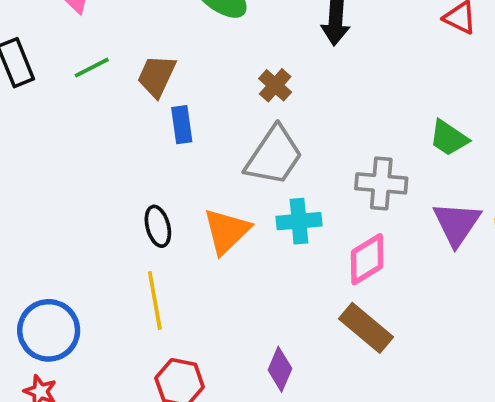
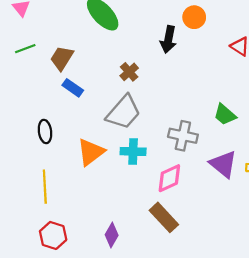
blue rectangle: (182, 125) -> (73, 88), turned -54
purple triangle: (457, 224) -> (223, 164), turned -32
black ellipse: (158, 226) -> (45, 131), moved

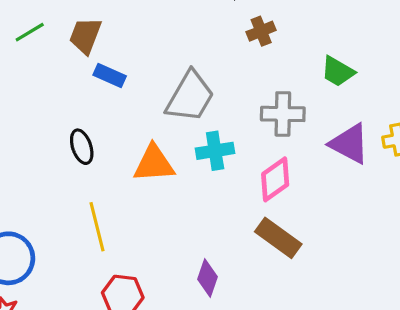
brown cross: (129, 72) -> (261, 31), moved, turned 30
orange triangle: (91, 152) -> (154, 164), turned 44

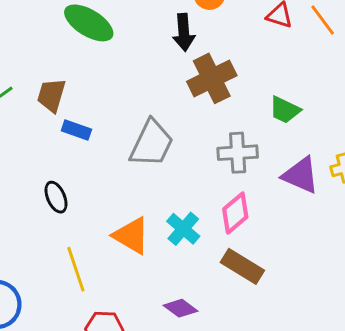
brown cross: (261, 31) -> (212, 78), size x1.8
cyan cross: (215, 151) -> (183, 229), moved, turned -36
orange triangle: (154, 164) -> (131, 236), moved, turned 39
purple diamond: (207, 278) -> (180, 308), turned -68

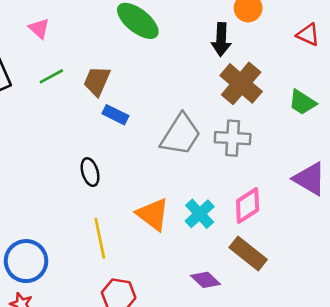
brown cross: (212, 78) -> (241, 83), turned -30
green trapezoid: (285, 110) -> (302, 102), moved
gray cross: (238, 153) -> (233, 138), moved
purple diamond: (180, 308) -> (205, 280), moved

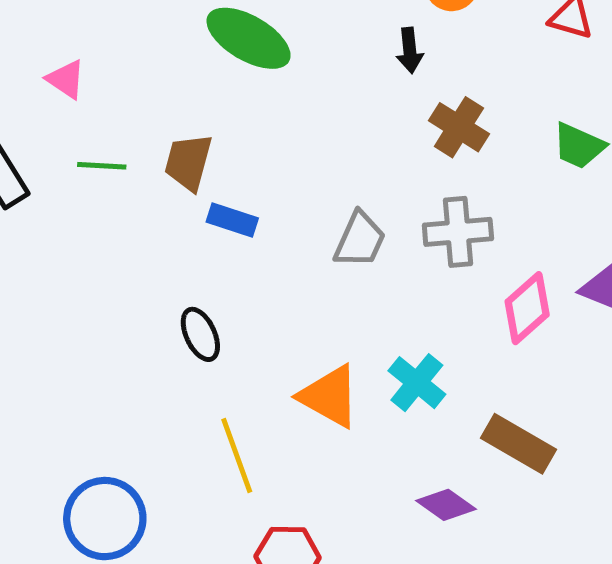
black arrow: (221, 39) -> (410, 50), size x0.7
green line: (51, 76) -> (102, 166), turned 40
brown cross: (241, 83) -> (459, 127), size x0.7
gray trapezoid: (181, 135) -> (360, 240), size x0.7
pink diamond: (248, 205) -> (527, 308), moved

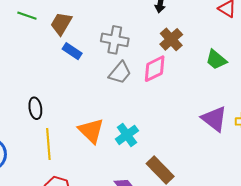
gray cross: (458, 232) -> (115, 40), moved
pink diamond: (527, 308) -> (155, 69), moved
black ellipse: (200, 334) -> (35, 108), moved

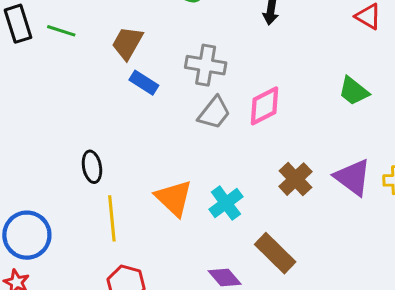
green line: (27, 16) -> (61, 31), moved
brown cross: (171, 39) -> (295, 179), moved

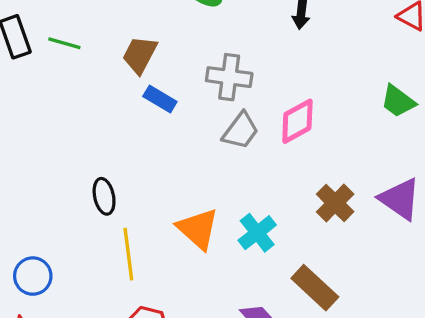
blue circle: (27, 235) -> (33, 276), size x0.7

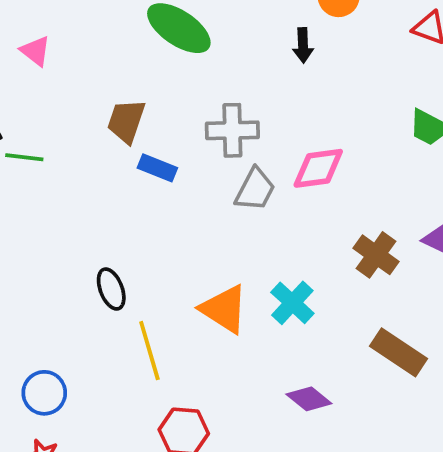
green line: (64, 43) -> (24, 157), moved
pink diamond: (297, 121) -> (318, 168), turned 30
brown rectangle: (315, 288) -> (398, 352), moved

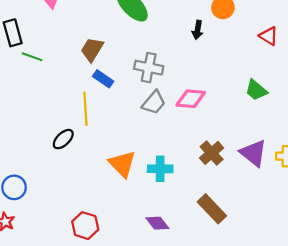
black ellipse: (111, 289) -> (63, 139), turned 55
cyan cross: (292, 303) -> (160, 169), turned 35
yellow line: (149, 351) -> (85, 109), moved

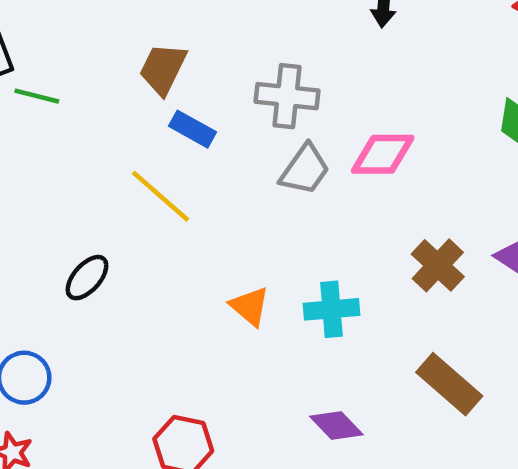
yellow line: (85, 109) -> (161, 196), turned -40
black ellipse: (63, 139) -> (87, 278), moved
orange triangle: (122, 164) -> (250, 306), size x0.7

